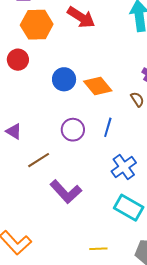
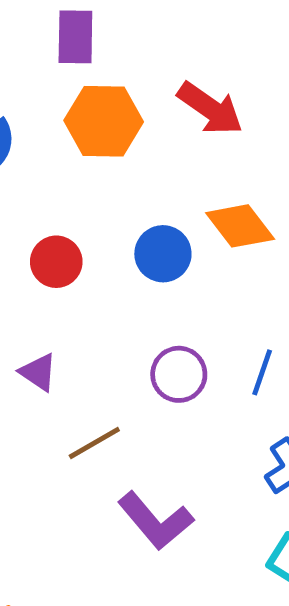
red circle: (18, 60) -> (56, 262), moved
orange diamond: (98, 86) -> (240, 226), moved

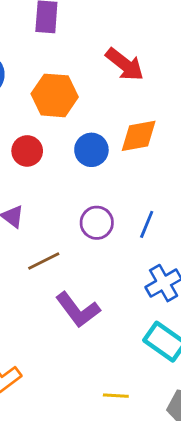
orange hexagon: (104, 121) -> (55, 95), moved
orange diamond: (240, 226) -> (139, 136), turned -66

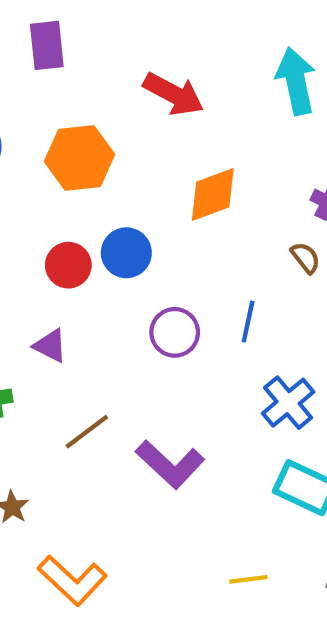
blue circle: (91, 150) -> (126, 253), moved
red circle: (27, 151) -> (68, 265), moved
brown line: (44, 261) -> (87, 432), moved

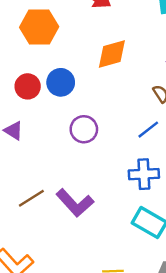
blue line: (248, 322) -> (148, 130), moved, turned 35
blue cross: (288, 403) -> (144, 174), turned 32
brown line: (87, 432) -> (31, 198), moved

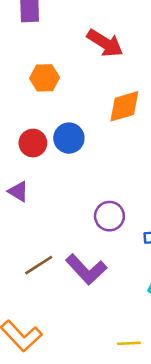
orange hexagon: (39, 27) -> (45, 78), size x0.7
purple circle: (84, 129) -> (109, 216), moved

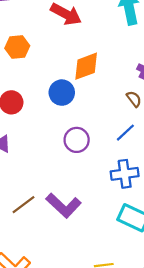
blue circle: (69, 138) -> (62, 93), moved
purple circle: (109, 216) -> (77, 140), moved

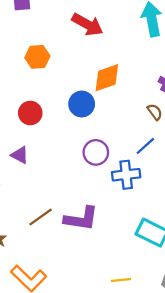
blue cross: (125, 174) -> (126, 175), moved
purple L-shape: (64, 205) -> (81, 219), turned -36

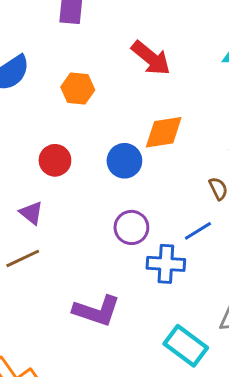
brown line: (41, 217) -> (23, 258), moved

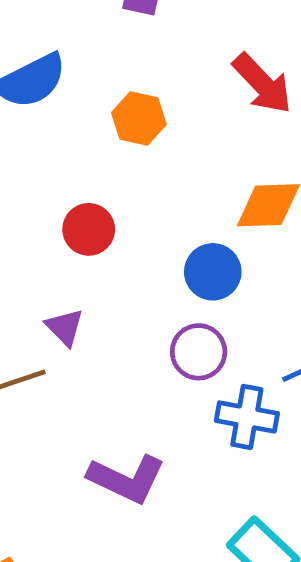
blue circle: (124, 161) -> (213, 272), moved
purple triangle: (31, 213) -> (65, 327), moved

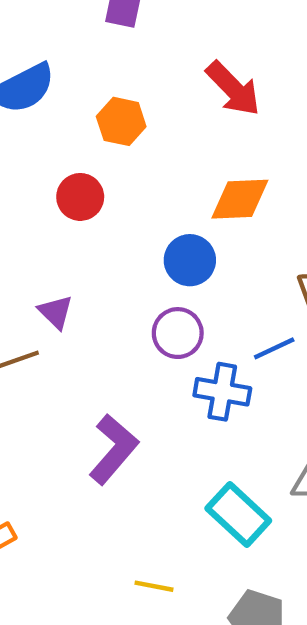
red circle: (89, 229) -> (80, 197), moved
purple L-shape: (127, 479) -> (114, 449), turned -74

